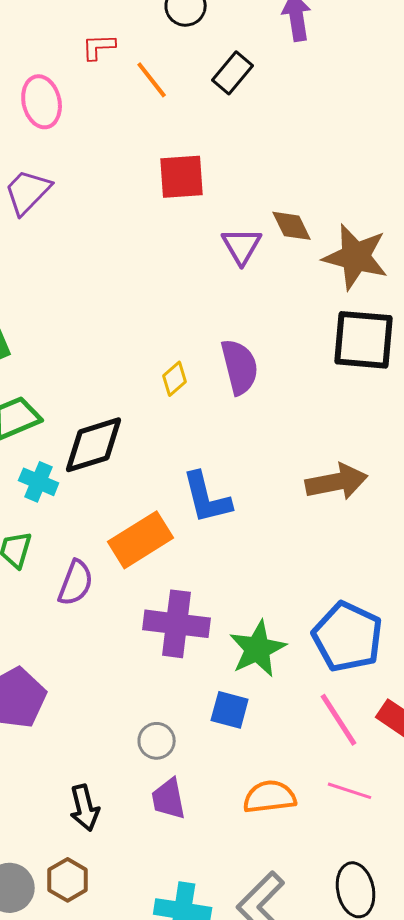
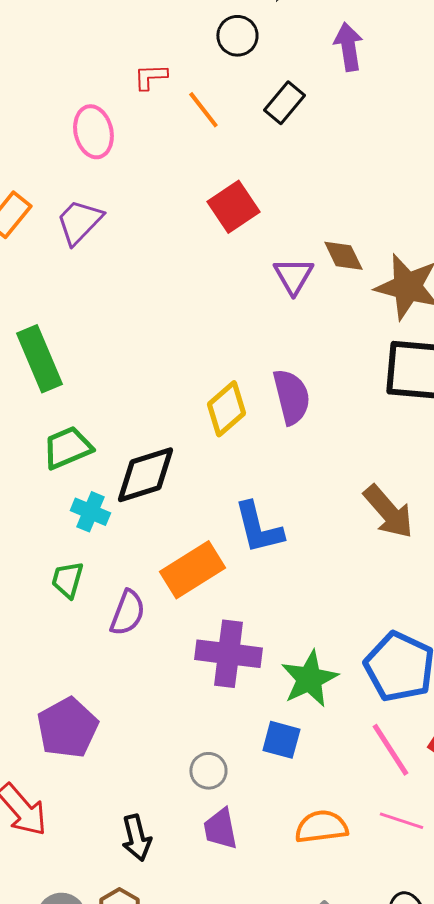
red square: (182, 177) -> (233, 207), turned -30
yellow diamond: (175, 379) -> (226, 409), size x1.6
brown arrow: (337, 482) -> (388, 512), turned 60

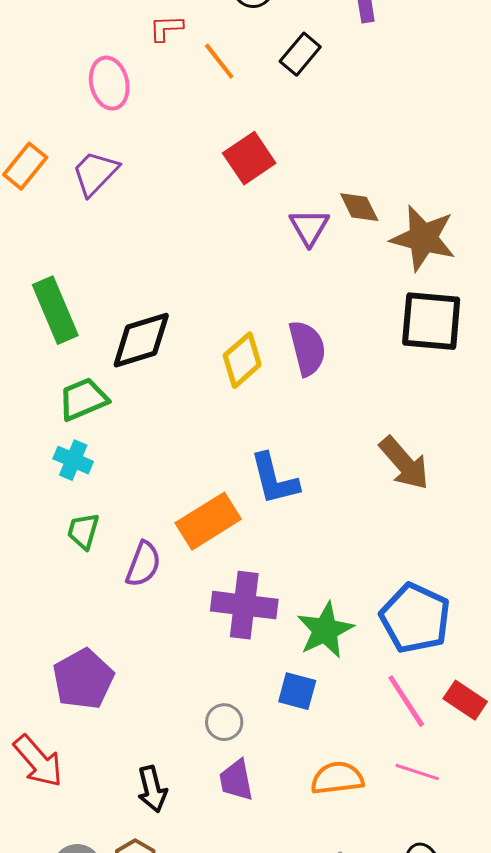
black diamond: (145, 475) -> (141, 340), moved
cyan cross: (90, 512) -> (73, 460), moved

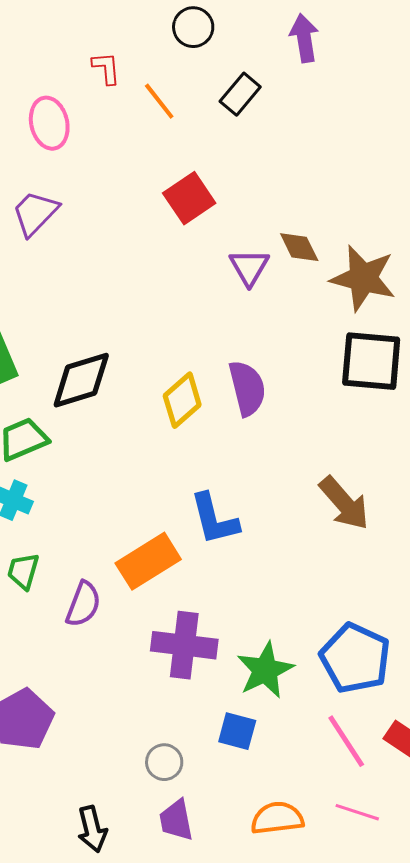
red L-shape: (166, 28) -> (106, 68), turned 87

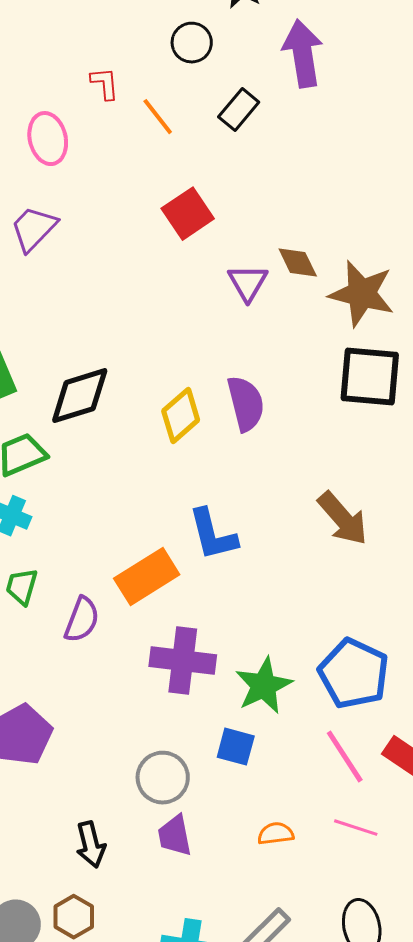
purple arrow: (304, 38) -> (303, 54), size x1.4
gray circle: (164, 762) -> (163, 778), size x1.4
orange semicircle: (277, 818) -> (276, 834), size x0.7

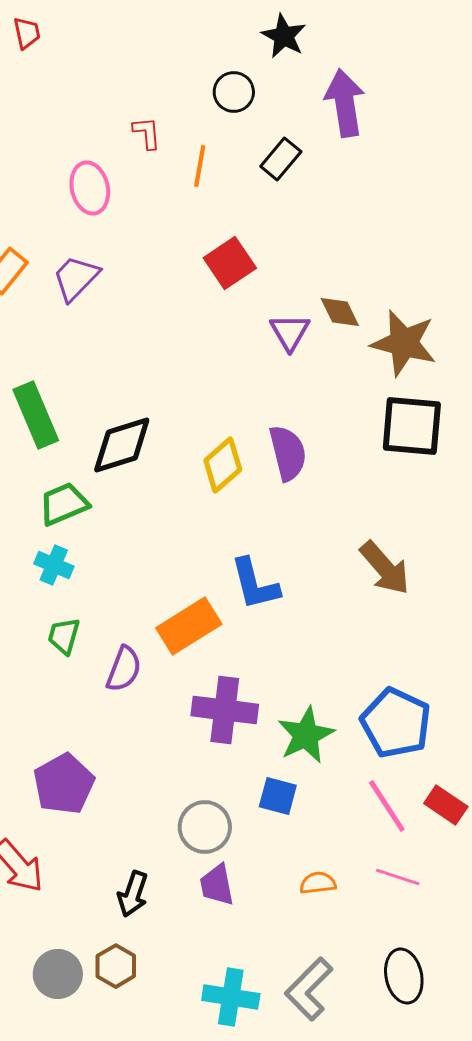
orange line: (158, 117) -> (200, 166), turned 48
black arrow: (91, 845) -> (133, 894), turned 33

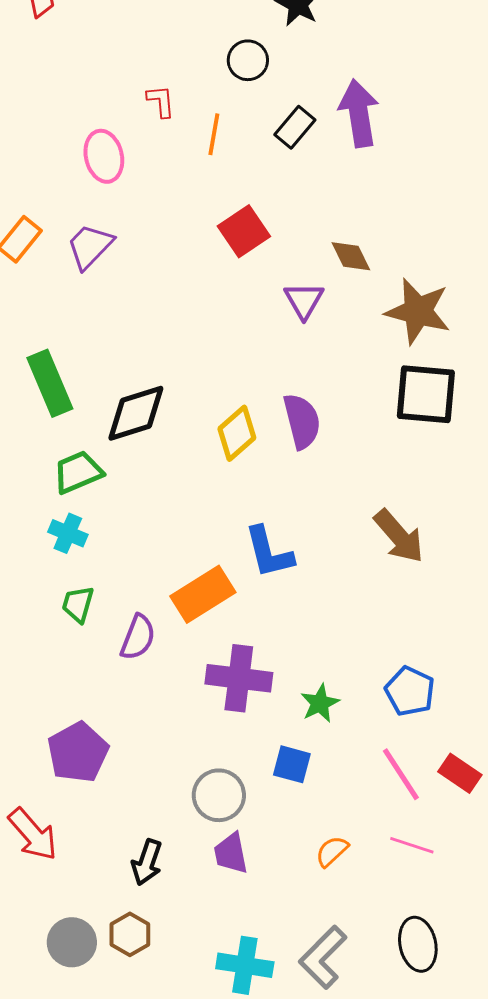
purple arrow: (345, 103) -> (359, 113), moved
brown diamond: (340, 312) -> (351, 256), moved
blue pentagon: (396, 723) -> (410, 691), size x0.7
green star: (306, 735) -> (320, 703), size x0.7
orange semicircle: (318, 883) -> (332, 851), turned -36

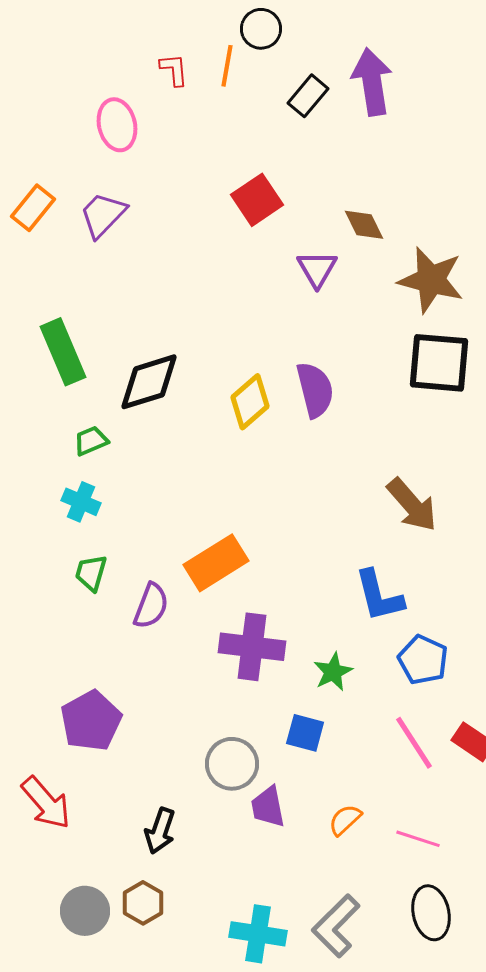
orange line: (214, 134) -> (227, 66), moved
green trapezoid: (78, 472) -> (91, 441), size x0.7
blue L-shape: (269, 552) -> (379, 596), moved
pink line: (412, 845) -> (418, 839), moved
purple trapezoid: (231, 853) -> (268, 807), moved

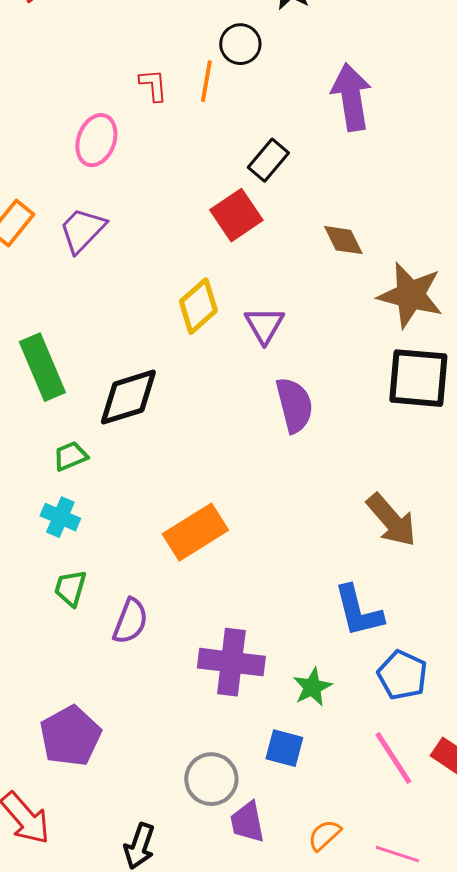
black rectangle: (308, 96) -> (268, 160), moved
pink ellipse: (117, 125) -> (96, 140), turned 33
purple triangle: (317, 269) -> (264, 325), moved
yellow diamond: (250, 402) -> (198, 306), moved
orange rectangle: (216, 563) -> (195, 532), moved

